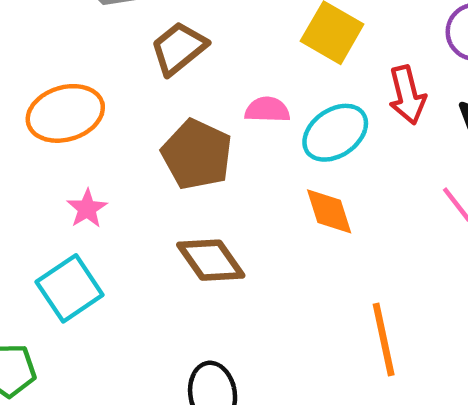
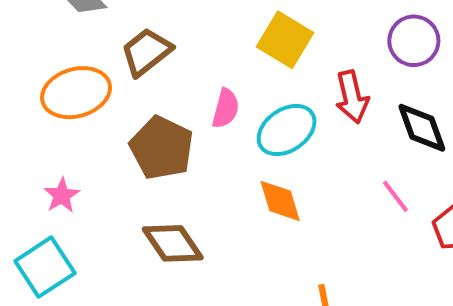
pink semicircle: (267, 110) -> (226, 108), turned 102
orange ellipse: (65, 113) -> (76, 93), moved

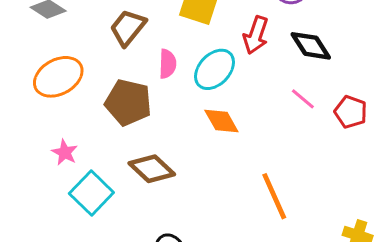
brown trapezoid: (146, 52) -> (128, 28), moved
red arrow: (352, 97) -> (256, 35), turned 45
cyan square: (45, 267) -> (91, 193), moved

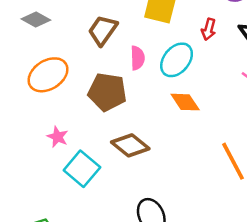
red arrow: (256, 35) -> (209, 29), size x0.7

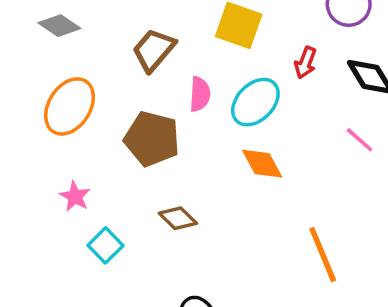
orange ellipse: (48, 75) -> (69, 106), turned -30
brown diamond: (130, 145) -> (178, 218), size x0.7
cyan square: (82, 169) -> (106, 245), size x0.7

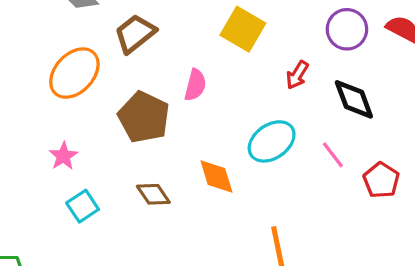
brown trapezoid: (154, 50) -> (135, 34), moved
cyan ellipse: (255, 102) -> (272, 141), moved
orange diamond: (262, 164) -> (216, 177), moved

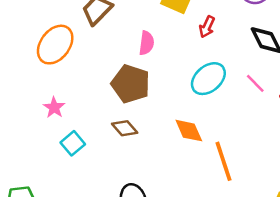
red arrow: (297, 75) -> (207, 27), moved
brown pentagon: (144, 117) -> (131, 84), moved
orange diamond: (216, 177) -> (189, 131), moved

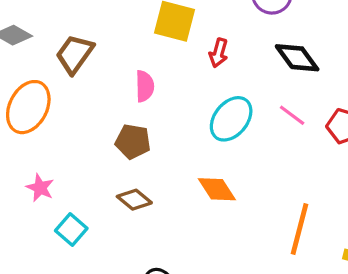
brown pentagon: (131, 84) -> (133, 142), size x0.7
orange line: (223, 161) -> (300, 229), moved, turned 42

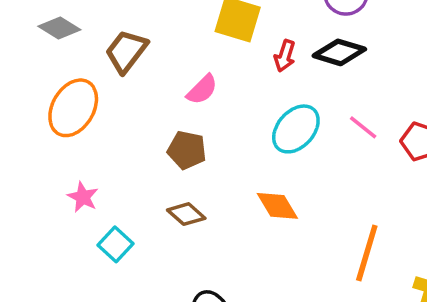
black diamond: (297, 58) -> (339, 52), moved, turned -39
pink semicircle: (145, 86) -> (202, 90), turned 44

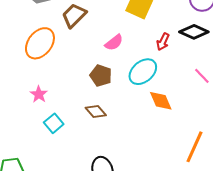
red arrow: (285, 56) -> (163, 42), moved
cyan ellipse: (296, 129) -> (143, 72), moved
orange diamond: (277, 206) -> (161, 101), moved

